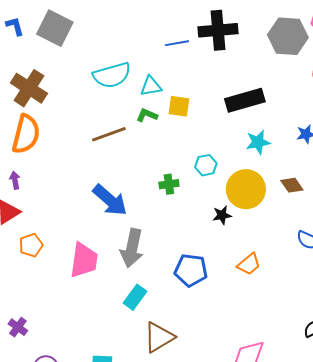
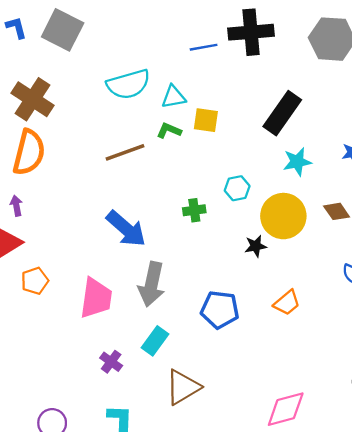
black rectangle: (245, 100) -> (282, 113), turned -39
purple cross: (18, 327) -> (111, 362), moved

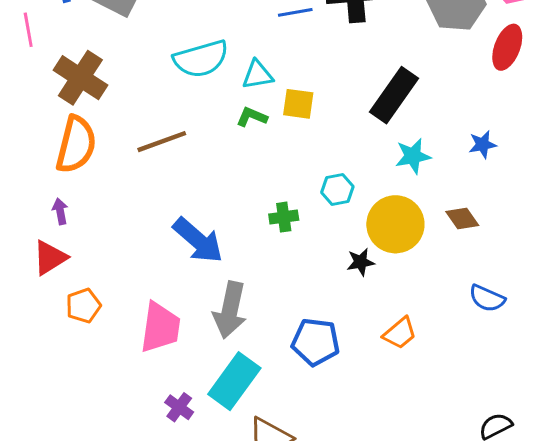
brown line: (125, 152) -> (162, 142), moved
cyan rectangle: (155, 341) -> (234, 381), size x1.5

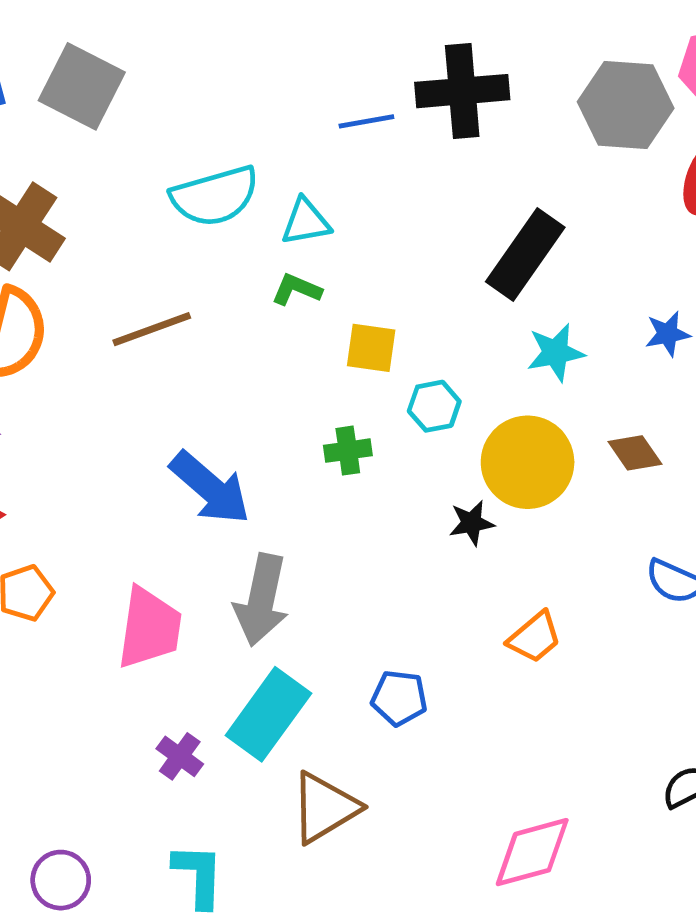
yellow square: (298, 104) -> (371, 348), moved
blue pentagon: (316, 342) -> (399, 698), moved, size x0.7

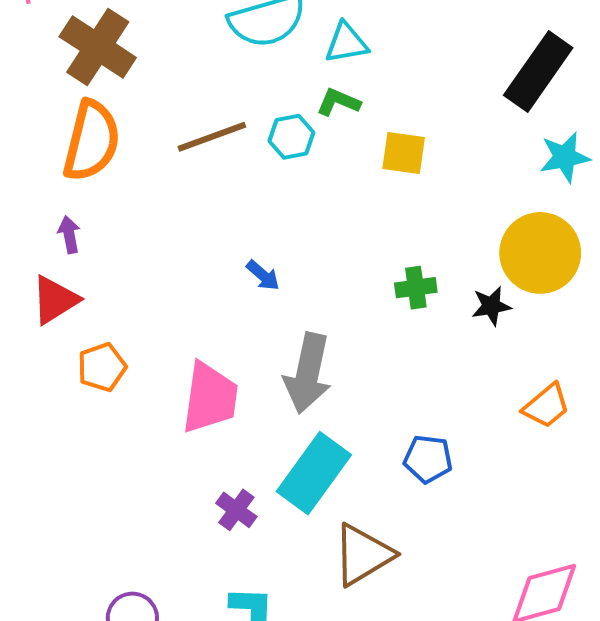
cyan hexagon: (434, 406) -> (291, 137), moved
green cross: (348, 451) -> (416, 288), moved
blue arrow: (210, 488) -> (263, 275), size x0.5

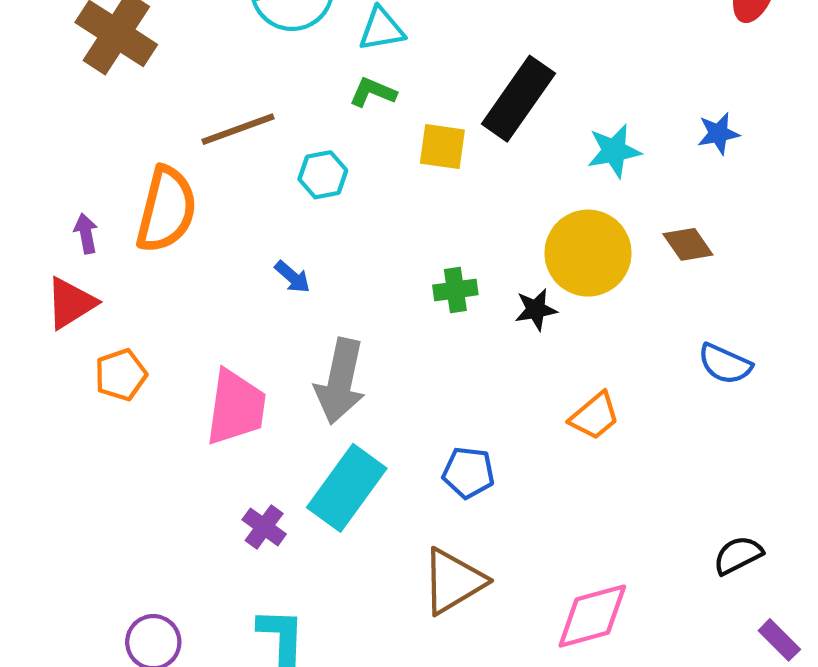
black rectangle: (538, 71) -> (518, 99), moved
cyan hexagon: (291, 137) -> (323, 175), moved
orange semicircle: (92, 141) -> (166, 210), moved
brown triangle: (363, 555) -> (453, 581), moved

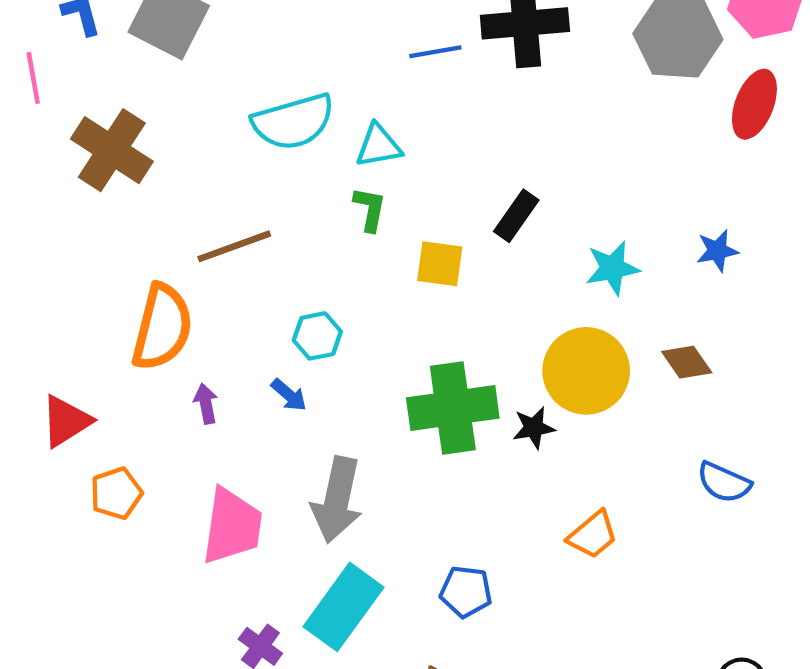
green L-shape: (373, 92) -> (370, 209), turned 78
black rectangle: (518, 99) -> (516, 216), size x0.6
cyan hexagon: (323, 175) -> (317, 336), moved
purple arrow: (86, 233) -> (206, 404), moved
green cross: (455, 290) -> (453, 408), size x2.0

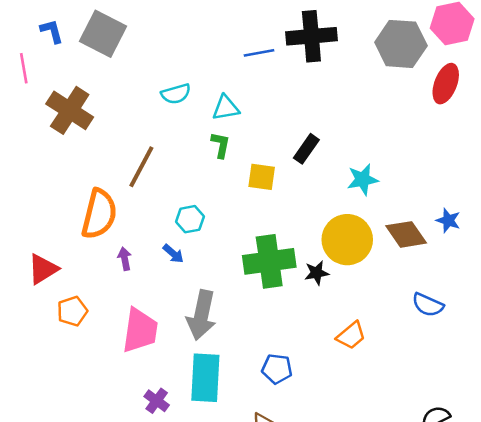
cyan semicircle: (293, 122) -> (176, 94), size x0.6
brown line: (234, 246) -> (141, 167), turned -42
blue star: (717, 251) -> (448, 220), moved, turned 30
brown diamond: (687, 362) -> (406, 234), size x1.4
cyan rectangle: (344, 607) -> (205, 378), turned -33

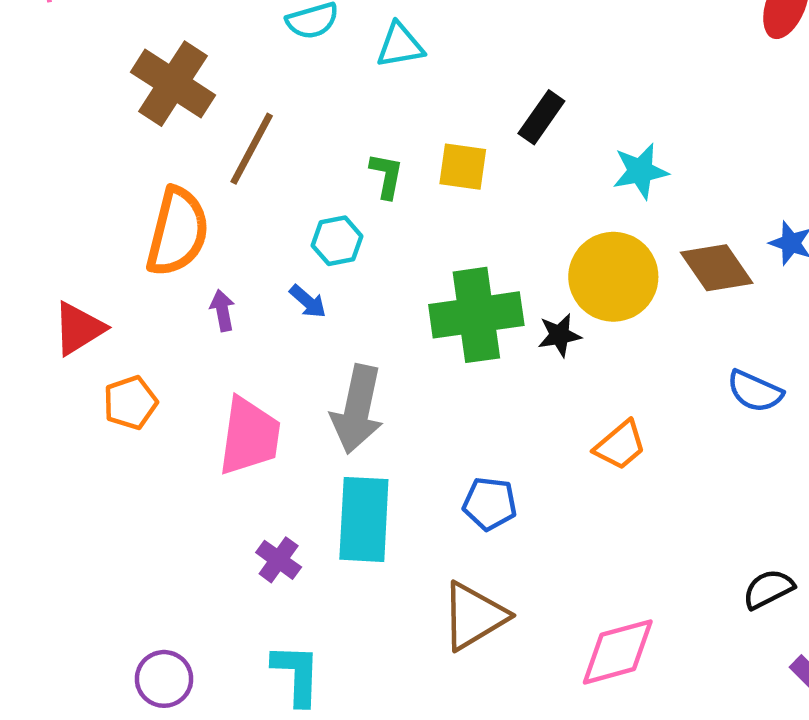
brown cross: (70, 110) -> (173, 84), moved
green L-shape: (221, 145) -> (386, 176), moved

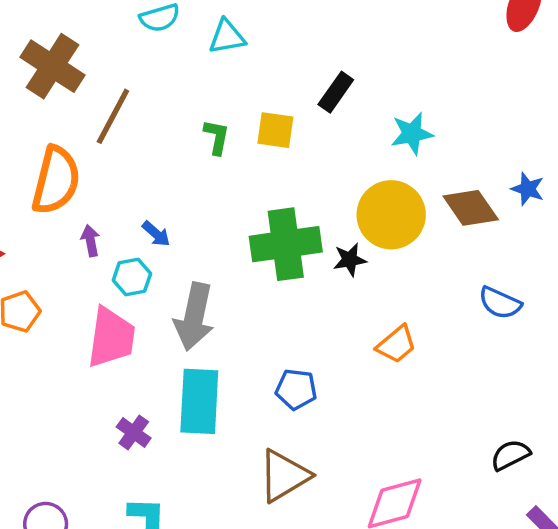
cyan hexagon: (337, 241) -> (132, 277), moved

